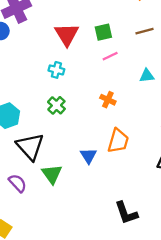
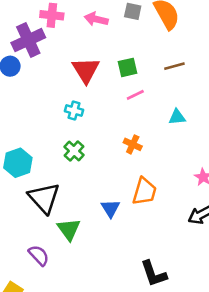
purple semicircle: (18, 183) -> (39, 255), moved

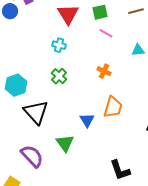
pink line: (135, 95) -> (106, 33), turned 56
green triangle: (69, 229) -> (65, 143), moved
purple semicircle: (39, 255) -> (32, 156), size x1.4

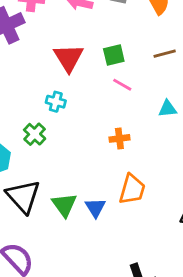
orange cross: (104, 71) -> (119, 138), turned -32
green cross: (59, 76) -> (35, 134), moved
green triangle: (65, 143) -> (64, 205), moved

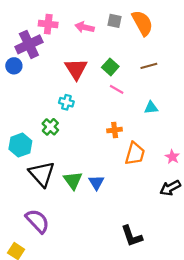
green square: (114, 55) -> (110, 67), turned -35
orange trapezoid: (132, 189) -> (135, 154), moved

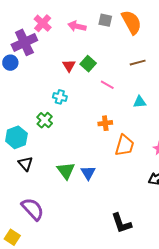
pink cross: (48, 24) -> (43, 23), turned 36
green square: (110, 67) -> (88, 64), moved
red triangle: (76, 69) -> (69, 66), size x0.6
black triangle: (42, 174) -> (25, 164), moved, size x0.6

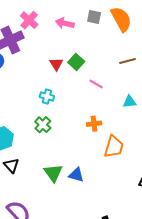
green cross: (45, 120) -> (43, 125), moved
blue triangle: (88, 173) -> (76, 175), turned -42

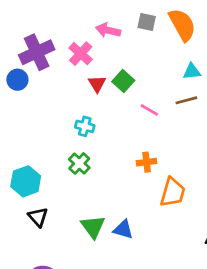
pink cross: (29, 20) -> (81, 54), moved
brown line: (127, 61) -> (186, 100), moved
cyan triangle: (130, 102) -> (192, 71), moved

